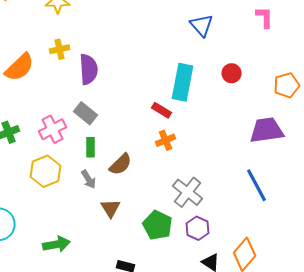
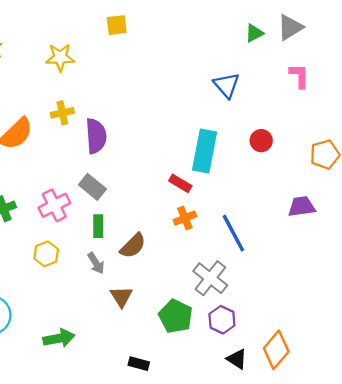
purple trapezoid: (267, 130) -> (302, 206), size x0.7
yellow hexagon: (46, 171) -> (46, 254), size x0.7
blue line: (257, 185) -> (233, 233), moved

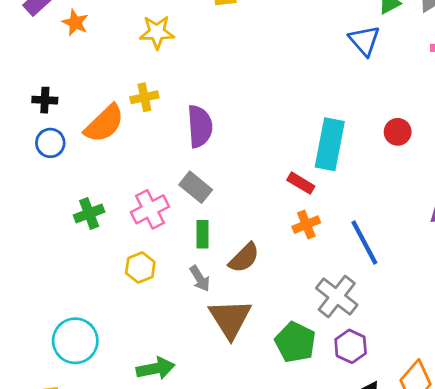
blue triangle: (227, 85) -> (364, 41), moved
yellow cross: (62, 113) -> (144, 97), moved
brown triangle: (121, 297) -> (230, 319), size x1.6

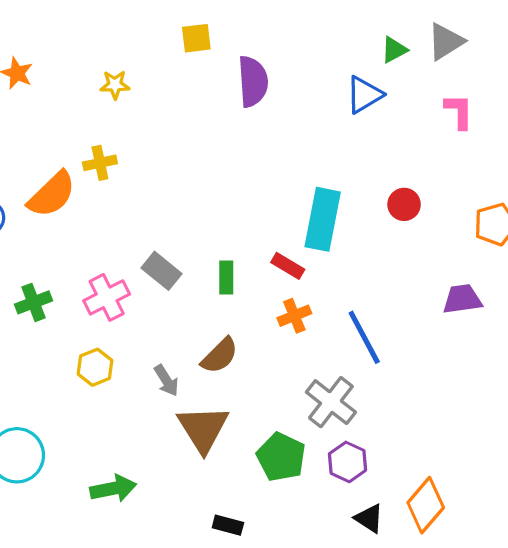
yellow star: (157, 32) -> (115, 85), size x0.7
blue triangle: (364, 41) -> (364, 95), turned 40
purple semicircle: (200, 126) -> (253, 81), moved
green rectangle: (203, 234) -> (226, 277), moved

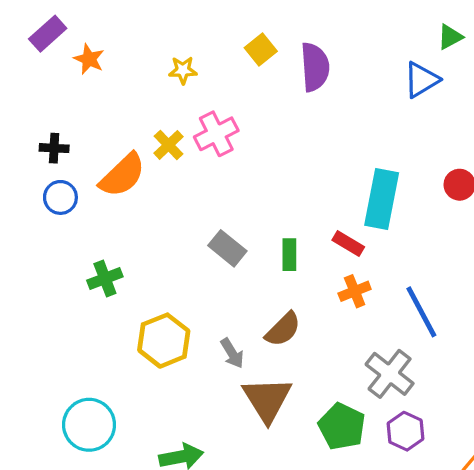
yellow square: (196, 38) -> (261, 50), moved, turned -32
yellow cross: (100, 163) -> (169, 145), turned -32
pink cross: (107, 297) -> (216, 134), moved
yellow hexagon: (95, 367) -> (164, 341), size x1.5

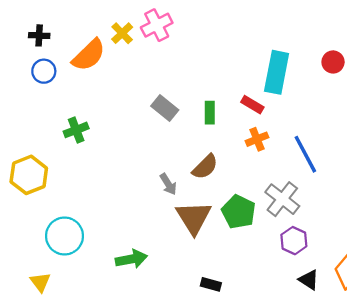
yellow hexagon: (164, 341) -> (29, 175), moved
green pentagon: (342, 426) -> (239, 212), moved

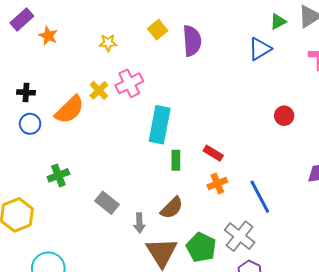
cyan rectangle: (277, 72) -> (160, 125), moved
gray rectangle: (165, 108) -> (107, 203), moved
gray arrow: (168, 184) -> (139, 223), turned 30

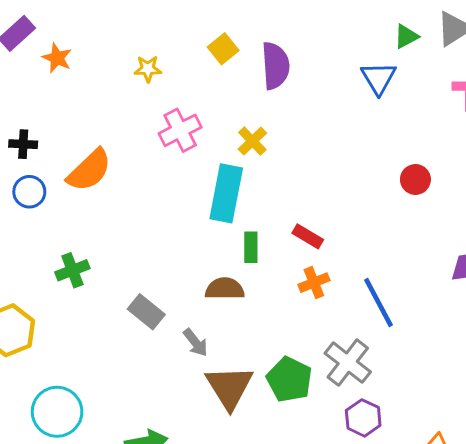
blue triangle: (260, 49) -> (379, 78), turned -30
yellow cross: (99, 90) -> (252, 141), moved
brown semicircle: (172, 208) -> (225, 289), moved, turned -135
gray arrow: (139, 223) -> (195, 343), turned -36

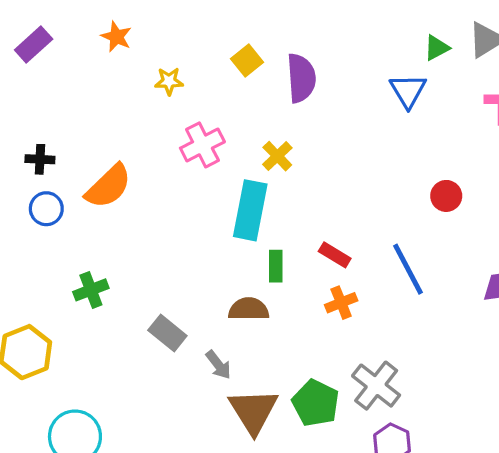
orange star: (57, 58) -> (116, 37), moved
blue line: (379, 303) -> (408, 269), moved

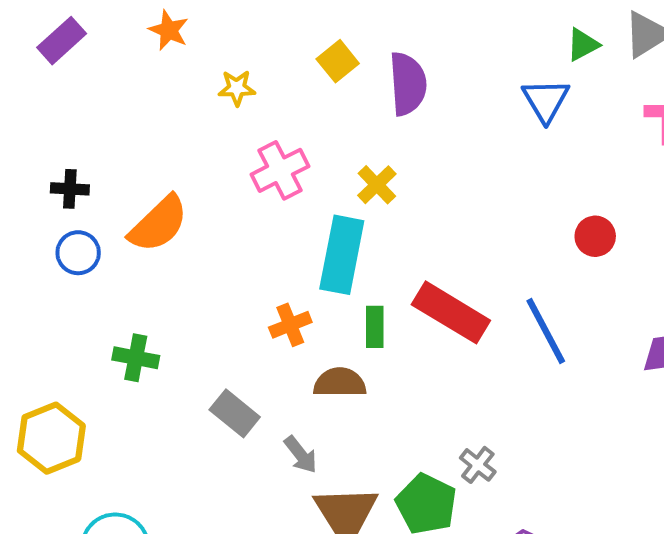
red rectangle: (335, 255) -> (451, 312), size x1.8
green cross: (91, 290) -> (136, 358), turned 32
orange cross: (341, 303) -> (290, 325), moved
gray cross: (376, 386) -> (478, 465), moved, size x0.6

